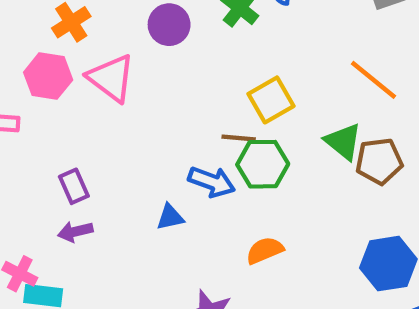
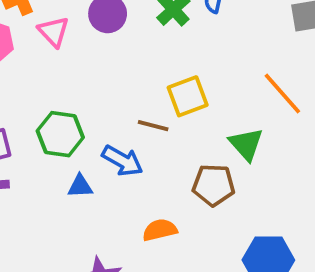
pink triangle: (111, 78) -> (54, 32), moved, size x0.7
brown pentagon: (379, 161) -> (214, 185), moved
green hexagon: (263, 164) -> (60, 134), moved

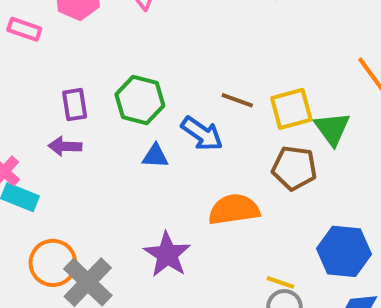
yellow square: (188, 96) -> (291, 109), moved
orange semicircle: (160, 230) -> (234, 209), size x1.4

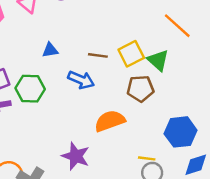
green hexagon: (140, 100) -> (30, 89), moved
blue triangle: (155, 156) -> (50, 50), moved

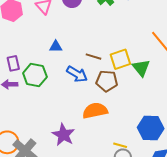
brown pentagon: (140, 89) -> (107, 81), moved

